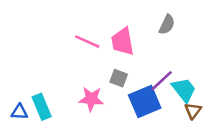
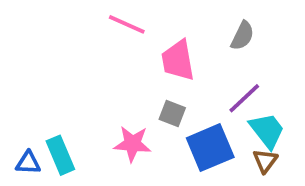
pink line: (87, 42) -> (127, 24), moved
purple line: (162, 81) -> (244, 98), moved
brown triangle: (193, 111) -> (265, 161), moved

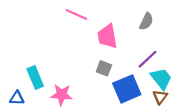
pink star: (132, 144) -> (62, 95), moved
cyan rectangle: (60, 155) -> (35, 78), moved

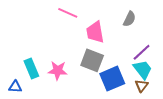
purple line: (147, 59) -> (142, 52), moved
gray square: (104, 68) -> (92, 60), size x1.6
pink star: (62, 95) -> (58, 71), moved

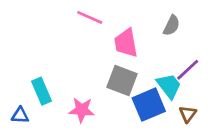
cyan trapezoid: (143, 70) -> (169, 86), moved
pink star: (58, 71) -> (82, 110), moved

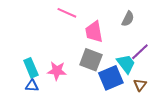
pink star: (82, 110) -> (57, 71), moved
blue triangle: (20, 115) -> (32, 86), moved

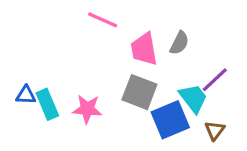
gray semicircle: (128, 19) -> (179, 43), moved
blue triangle: (32, 86) -> (26, 95), moved

